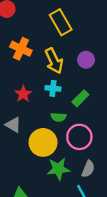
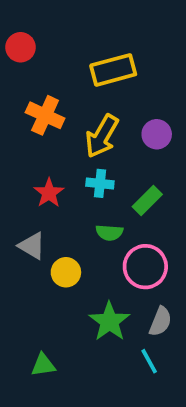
yellow rectangle: (61, 22) -> (113, 70), turned -75
yellow arrow: (54, 61) -> (102, 136), turned 55
yellow circle: (43, 142) -> (66, 272), moved, size x0.6
green star: (58, 169) -> (109, 321), turned -30

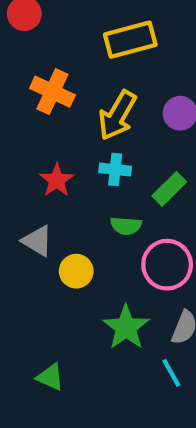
green triangle: (43, 365) -> (50, 377), turned 32

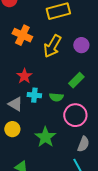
cyan cross: (115, 169) -> (34, 95), moved
yellow circle: (76, 271) -> (12, 129), moved
green star: (126, 327) -> (45, 137), moved

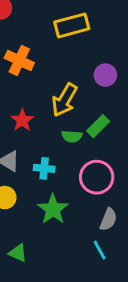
yellow arrow: (52, 46) -> (65, 100), moved
cyan cross: (34, 95) -> (44, 168), moved
green semicircle: (56, 97) -> (72, 136), moved

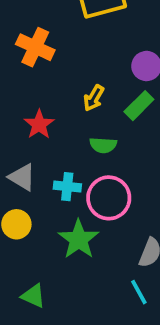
yellow arrow: (65, 100) -> (94, 98), size x0.6
green rectangle: (98, 126) -> (139, 106), moved
pink circle: (97, 177) -> (109, 198), moved

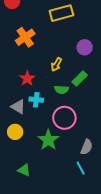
orange cross: (35, 47) -> (25, 37), turned 30
green rectangle: (139, 106) -> (80, 79), moved
cyan cross: (67, 187) -> (36, 100), moved

